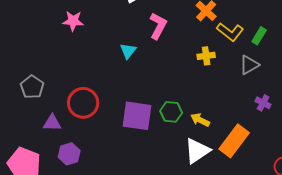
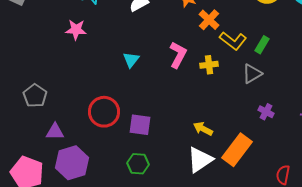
pink L-shape: (158, 26) -> (178, 55), moved
red circle: (83, 103) -> (104, 112), moved
green hexagon: (171, 112) -> (138, 164), moved
purple square: (137, 116) -> (140, 125), size x0.7
purple hexagon: (69, 154) -> (72, 163), size x1.5

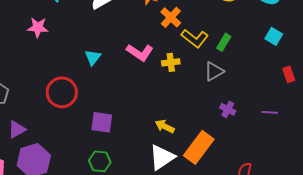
pink L-shape: (178, 55) -> (140, 52), turned 96
red circle: (104, 112) -> (62, 92), moved
purple triangle: (55, 132) -> (17, 129), turned -30

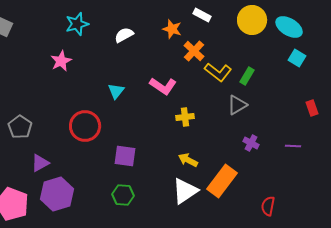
pink star: (38, 27) -> (61, 61), turned -30
cyan square: (274, 36) -> (297, 58), moved
yellow cross: (171, 62) -> (185, 117), moved

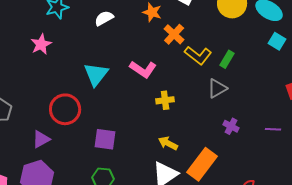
cyan triangle: (116, 91) -> (96, 74), size x1.5
purple triangle: (40, 163) -> (41, 139), moved

